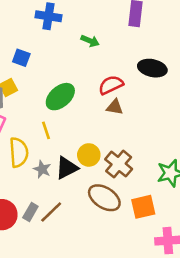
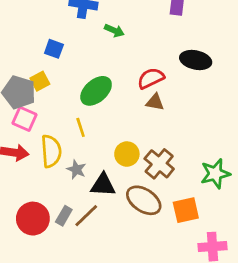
green arrow: (90, 41) -> (114, 31), moved
black triangle: (67, 168) -> (103, 185), moved, turned 30

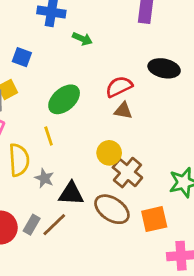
yellow circle: (127, 154) -> (109, 153), moved

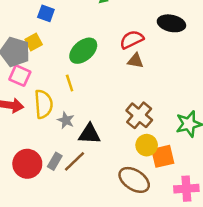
yellow circle: (109, 153) -> (147, 145), moved
brown ellipse: (112, 209) -> (134, 180), moved

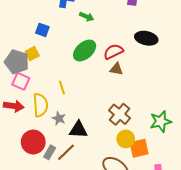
green ellipse: (83, 51) -> (85, 51), moved
red circle: (27, 164) -> (33, 142), moved

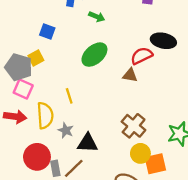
red semicircle: (113, 52) -> (142, 56), moved
gray rectangle: (50, 152) -> (55, 168), turned -40

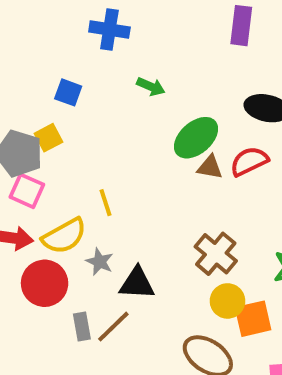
green arrow: (97, 17) -> (151, 87), moved
green ellipse: (94, 55) -> (196, 138), moved
red semicircle: (142, 56) -> (249, 161), moved
yellow semicircle: (45, 115) -> (64, 236), turned 65
red circle: (37, 157) -> (45, 283), moved

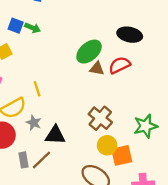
green arrow: (151, 87) -> (33, 28), moved

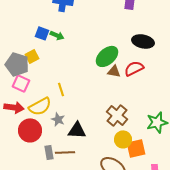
brown line: (42, 160) -> (65, 152), turned 42

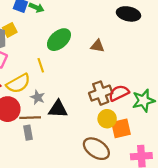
green ellipse: (107, 56) -> (59, 40), moved
red semicircle: (134, 68) -> (119, 93), moved
brown cross: (117, 115) -> (101, 93), turned 30
brown line: (65, 152) -> (30, 118), moved

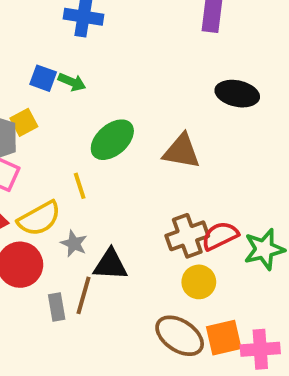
brown triangle: (97, 46) -> (181, 151), size x1.5
brown line: (30, 118) -> (83, 295), moved, turned -72
orange square: (121, 128) -> (224, 338), moved

